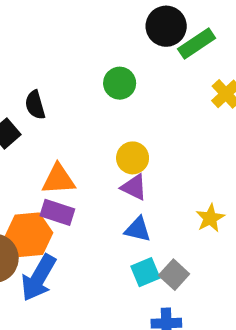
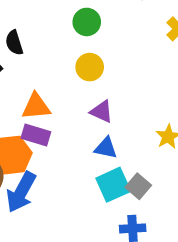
yellow circle: (133, 158) -> (90, 67), moved
cyan square: (145, 272) -> (113, 185), size x1.4

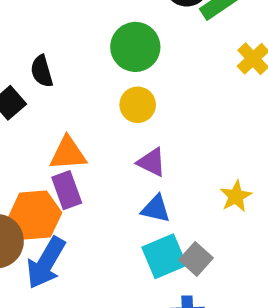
green circle: (87, 22) -> (135, 47), size x1.4
purple rectangle: (36, 135) -> (67, 190), turned 52

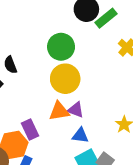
yellow circle: (138, 105) -> (65, 79), size x1.5
orange triangle: (68, 154) -> (59, 111), moved

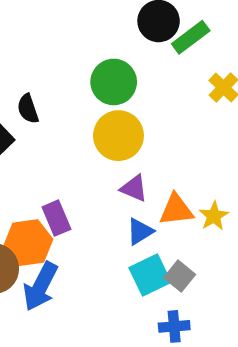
orange triangle: (59, 111) -> (176, 210), moved
blue triangle: (80, 135) -> (140, 231), turned -42

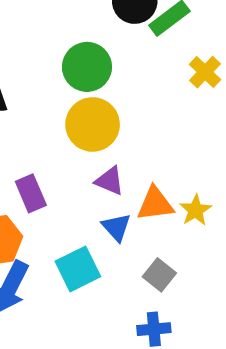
purple rectangle: (56, 218) -> (31, 193), moved
blue triangle: (140, 231) -> (116, 227), turned -40
cyan square: (150, 275) -> (78, 269), moved

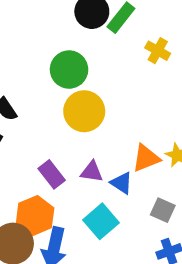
purple triangle: (110, 181) -> (92, 172), moved

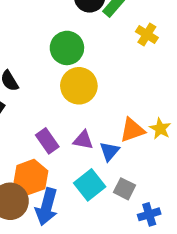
blue triangle: (122, 183) -> (109, 151), turned 35
gray square: (163, 210) -> (125, 189), moved

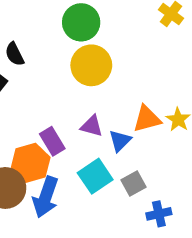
purple rectangle: (47, 141) -> (52, 141), moved
gray square: (125, 189) -> (134, 184), turned 30

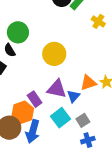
green circle: (81, 22) -> (18, 32), moved
purple triangle: (92, 126) -> (57, 89), size x1.5
blue cross: (159, 214) -> (88, 140), moved

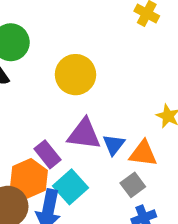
orange triangle: (88, 83) -> (143, 153), moved, turned 30
cyan square: (60, 118) -> (71, 187), moved

